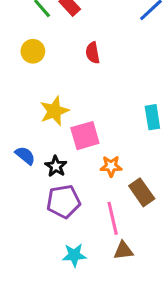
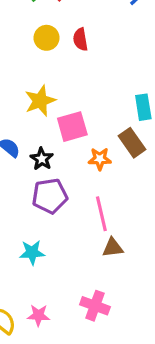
yellow circle: (33, 51) -> (47, 38), moved
brown rectangle: (142, 192) -> (132, 143), moved
cyan star: (74, 255) -> (32, 252), moved

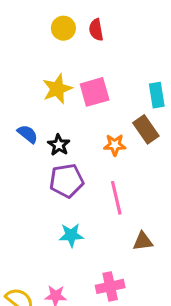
pink square: (72, 127) -> (95, 92), moved
brown triangle: (113, 248) -> (143, 241), moved
cyan star: (32, 252) -> (71, 235), moved
pink cross: (95, 306) -> (110, 286), turned -32

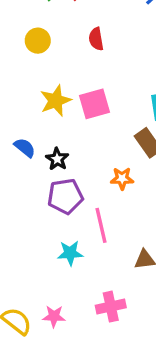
yellow circle: (63, 28) -> (38, 41), moved
orange star: (115, 145) -> (122, 178), moved
pink line: (116, 198) -> (101, 225), moved

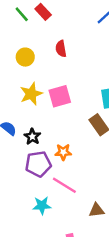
yellow circle: (38, 41) -> (25, 57), moved
orange star: (122, 178) -> (63, 152), moved
pink line: (101, 225) -> (64, 185), turned -45

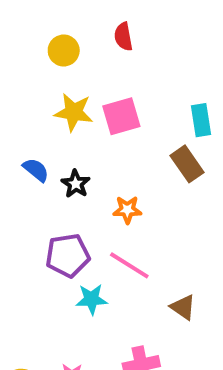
yellow star: (31, 94) -> (74, 112), turned 30
purple pentagon: (38, 164) -> (68, 255), moved
brown triangle: (97, 210) -> (183, 307), turned 42

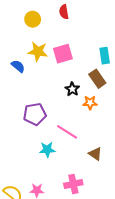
blue semicircle: (36, 170) -> (18, 66), moved
black star: (76, 184) -> (72, 89), moved
orange star: (127, 210) -> (90, 103), moved
purple pentagon: (68, 255) -> (35, 114), moved

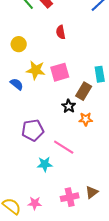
yellow circle: (33, 19) -> (19, 44), moved
brown rectangle: (97, 79) -> (84, 91), moved, turned 66
brown triangle: (95, 154) -> (92, 192), moved, turned 48

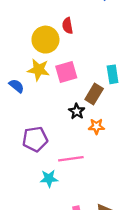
yellow circle: (19, 44) -> (45, 40), moved, size x1.5
pink line: (64, 147) -> (71, 159), turned -40

